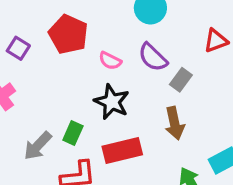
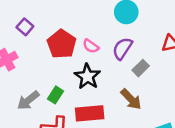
red pentagon: (68, 34) -> (62, 44), moved
purple semicircle: (153, 57) -> (122, 48), turned 70
brown arrow: (175, 123) -> (131, 99), turned -40

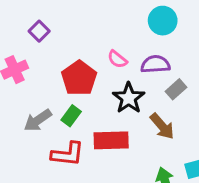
red pentagon: (62, 44) -> (79, 78), moved
purple semicircle: (122, 48) -> (155, 64), turned 50
black star: (87, 76) -> (129, 98), moved

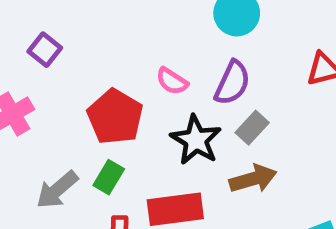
purple semicircle: (155, 64) -> (232, 83), turned 124
gray rectangle: (176, 89) -> (252, 128), moved
brown arrow: (162, 126) -> (253, 179), turned -60

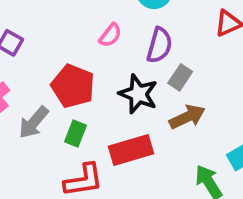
pink semicircle: (172, 81) -> (110, 35), moved, turned -75
gray arrow: (57, 190) -> (34, 122), moved

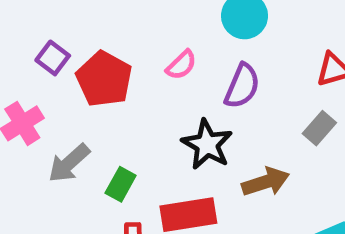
gray rectangle: (180, 77) -> (319, 128), moved
red pentagon: (73, 86) -> (104, 79), moved

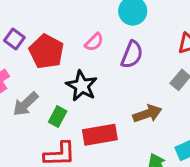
black star: (207, 144) -> (82, 86), moved

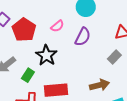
brown arrow: (147, 114) -> (99, 85), moved

